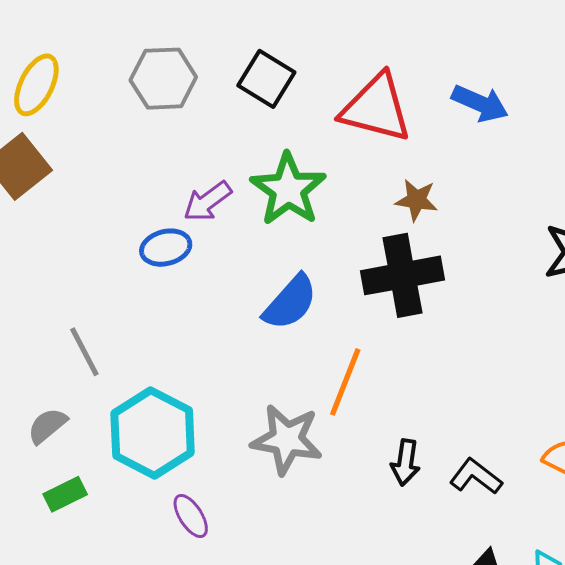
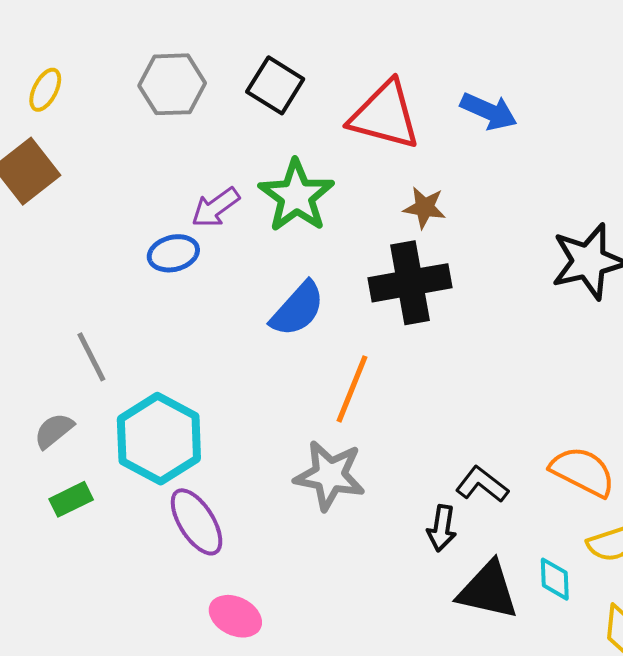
yellow ellipse: (36, 85) -> (45, 90), size x0.7
gray star: (287, 439) -> (330, 475), moved
black arrow: (405, 462) -> (442, 528), moved
purple ellipse: (191, 516) -> (197, 522), size x1.5

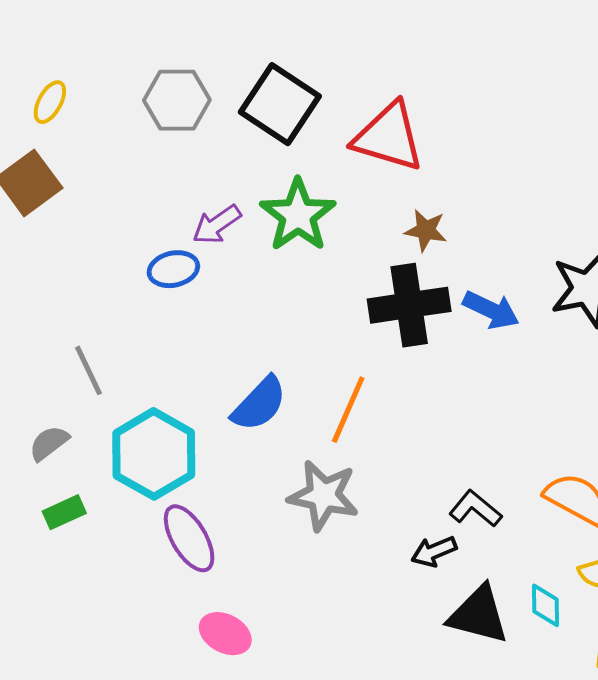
black square: (275, 85) -> (280, 104), size x1.4
blue arrow: (489, 111) -> (491, 310), moved
blue semicircle: (297, 309) -> (259, 404), moved
black arrow: (442, 528) -> (434, 551), turned 57

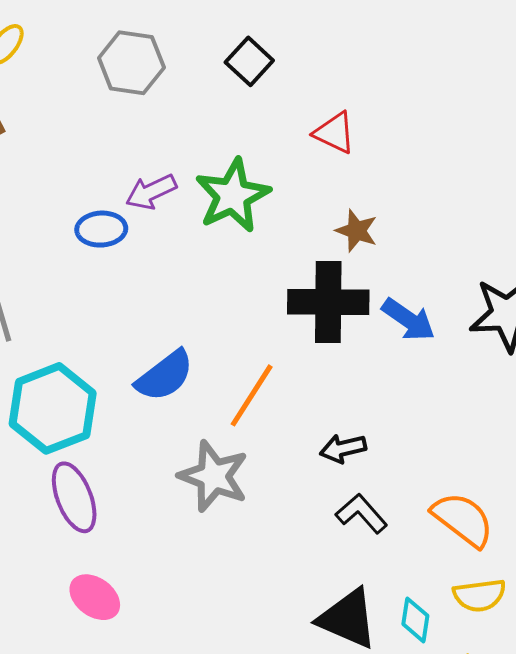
black square: (280, 104) -> (249, 61), moved, size x0.6
red triangle: (389, 137) -> (335, 133), size x0.6
black arrow: (434, 551) -> (343, 448), moved

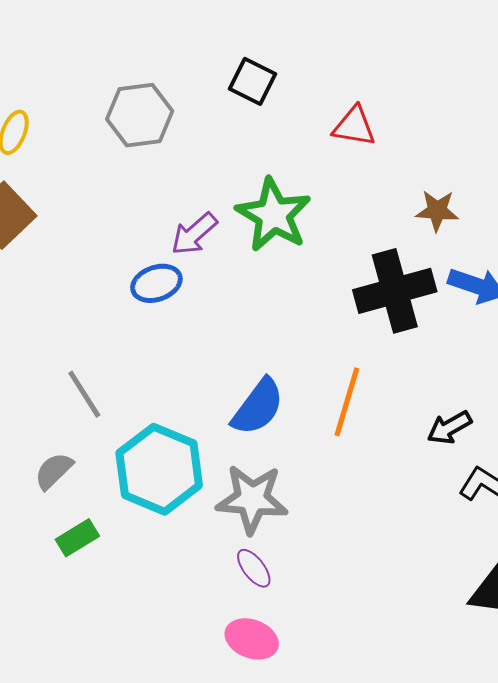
brown star: (357, 231) -> (437, 211), moved
gray star: (214, 476) -> (252, 499), moved
purple ellipse: (74, 497) -> (254, 568), moved, size x0.6

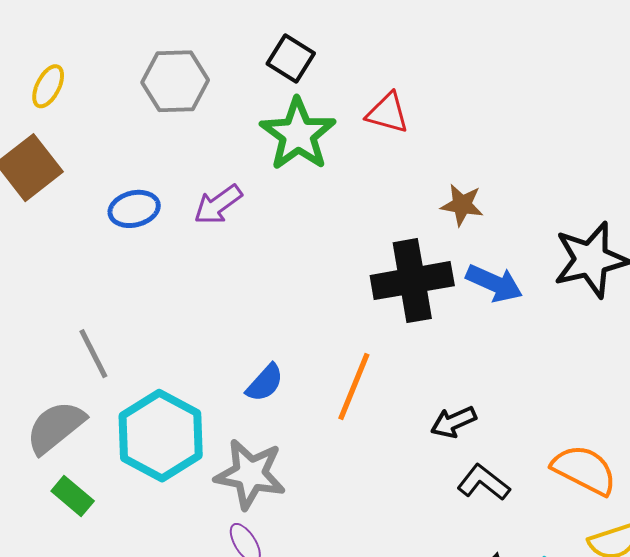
green star: (274, 215) -> (298, 134), moved
blue ellipse: (156, 283) -> (134, 209), moved
blue semicircle: (258, 407) -> (265, 383), size x0.7
gray semicircle: (54, 471) -> (55, 427), size x1.5
green rectangle: (77, 538) -> (73, 496), turned 66

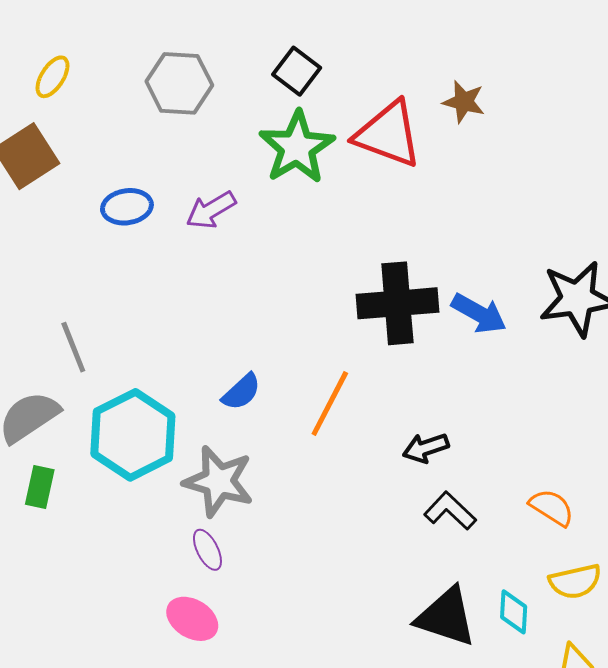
red triangle: (388, 113) -> (388, 134), size x1.6
brown star: (462, 205) -> (464, 102), moved
orange semicircle: (584, 470) -> (552, 507), size x0.7
green rectangle: (73, 496) -> (40, 487), turned 57

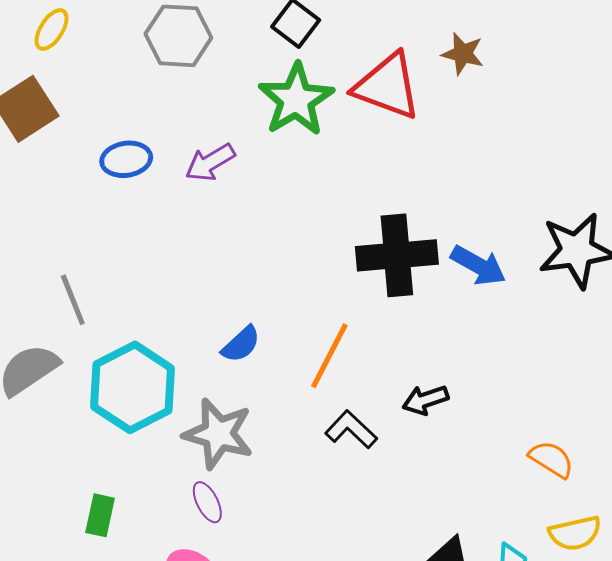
green rectangle: (40, 487) -> (100, 515), moved
black L-shape: (450, 511) -> (351, 430), moved

